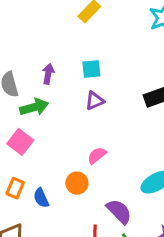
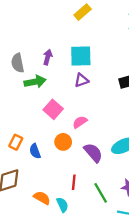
cyan square: (91, 69) -> (81, 56), size x1.5
pink square: (20, 142) -> (53, 109), moved
purple semicircle: (119, 211) -> (93, 153), moved

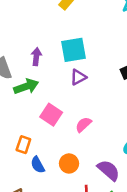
orange rectangle: (16, 142) -> (23, 145), moved
orange circle: (63, 142) -> (69, 163), moved
purple semicircle: (93, 153) -> (109, 170), moved

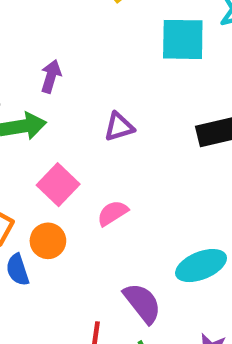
cyan square: (73, 50) -> (183, 39), moved
orange circle: (69, 163) -> (48, 241), moved

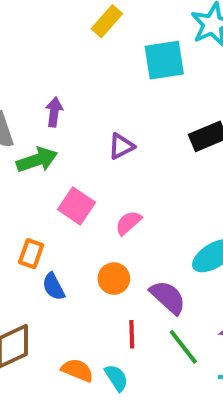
orange circle: (48, 241) -> (114, 279), moved

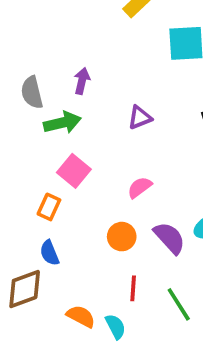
pink square: (77, 206) -> (74, 171), moved
blue semicircle: (53, 287) -> (50, 253), moved
purple semicircle: (168, 297) -> (169, 238), moved

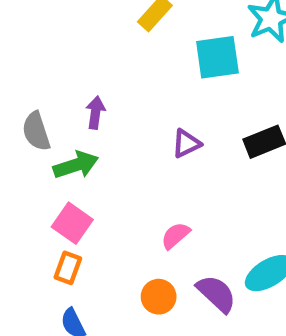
purple triangle: (140, 117) -> (186, 144), moved
pink square: (74, 171) -> (72, 223), moved

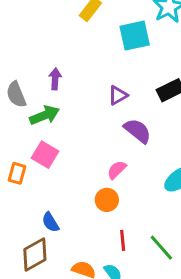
pink semicircle: (175, 236) -> (117, 170), moved
orange rectangle: (68, 268) -> (17, 173), moved
purple semicircle: (216, 294) -> (138, 131), moved

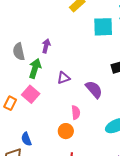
purple triangle: (118, 95) -> (63, 78), moved
green arrow: (45, 115) -> (35, 68), turned -60
pink semicircle: (117, 170) -> (76, 113), turned 120

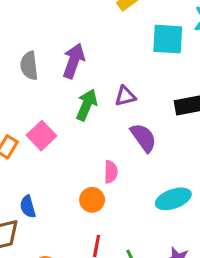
purple arrow: (46, 46) -> (74, 61), size x1.5
green arrow: (35, 68) -> (87, 105), moved
purple triangle: (63, 78) -> (125, 96), moved

